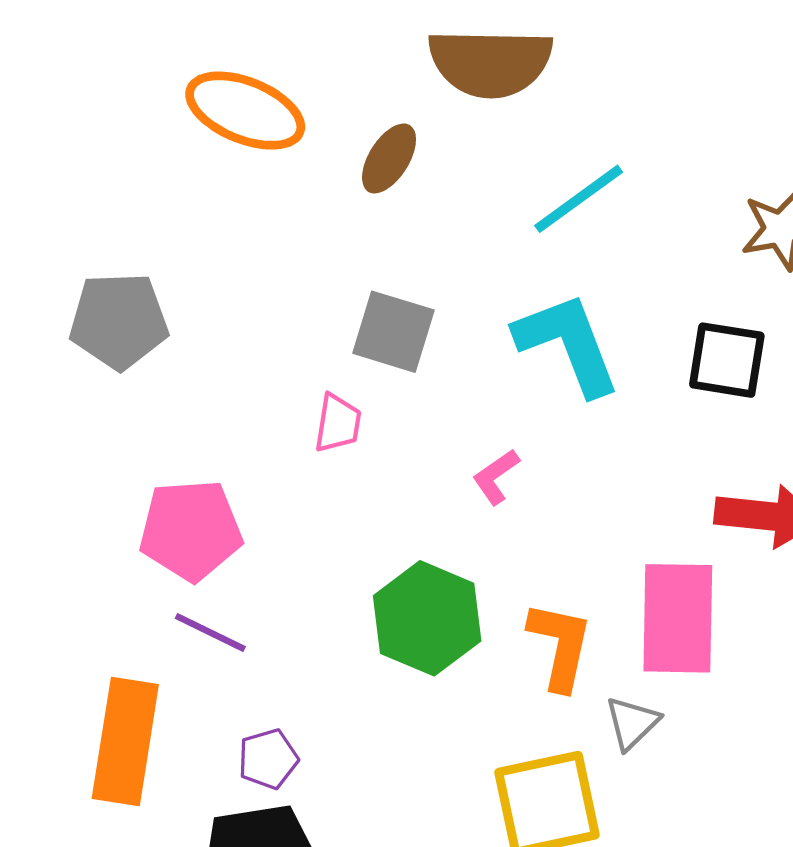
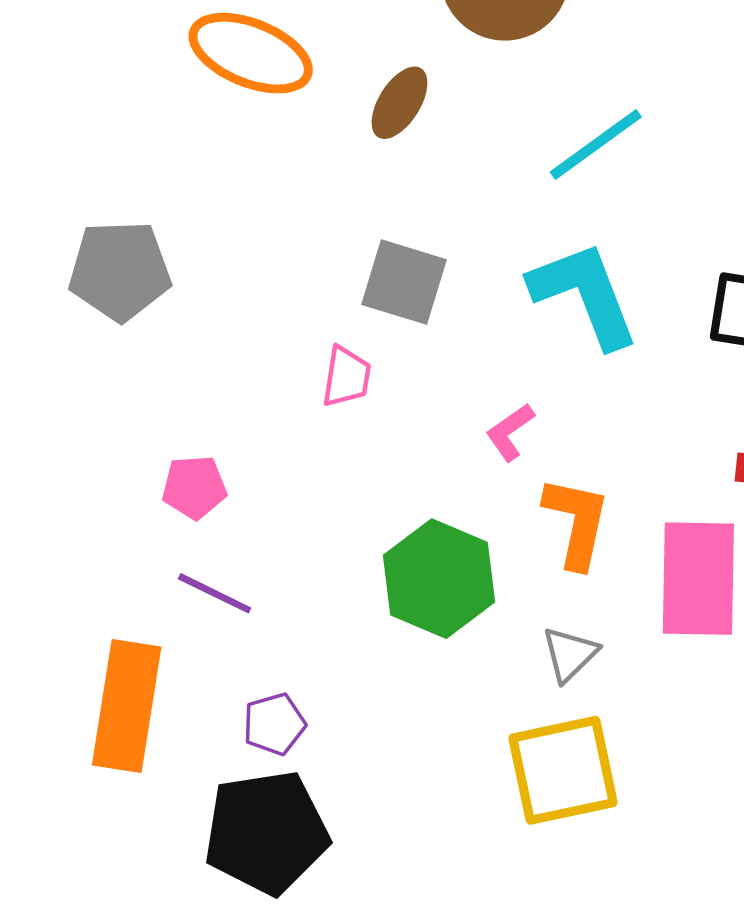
pink pentagon: (191, 530) -> (194, 487), size x0.6
orange L-shape: (560, 646) -> (577, 522), moved
gray triangle: (632, 723) -> (570, 654), moved

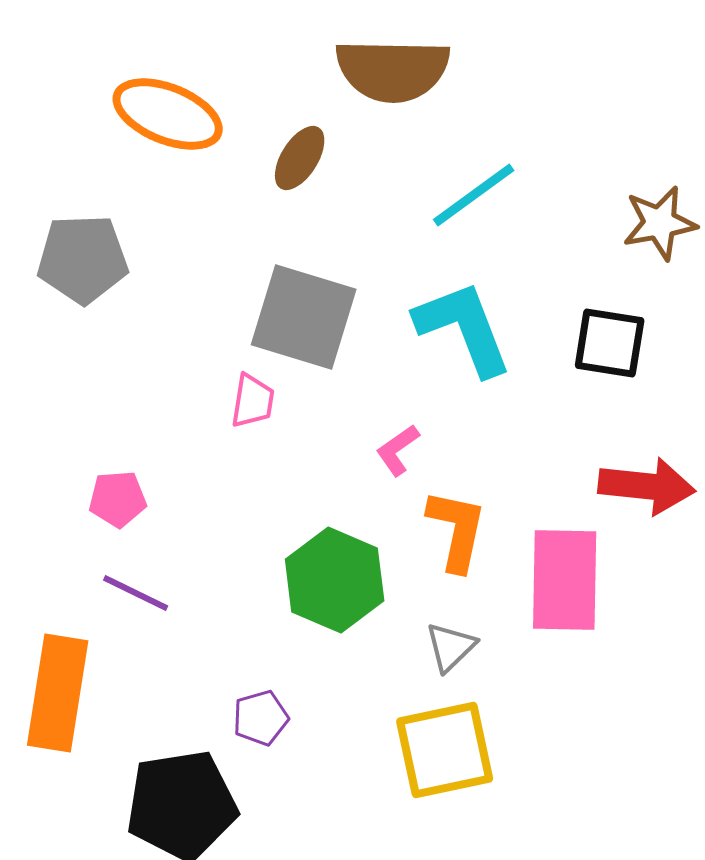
gray pentagon: (120, 271) -> (83, 259), moved
gray square: (404, 282) -> (304, 317), size x1.4
purple pentagon: (274, 724) -> (261, 718), moved

